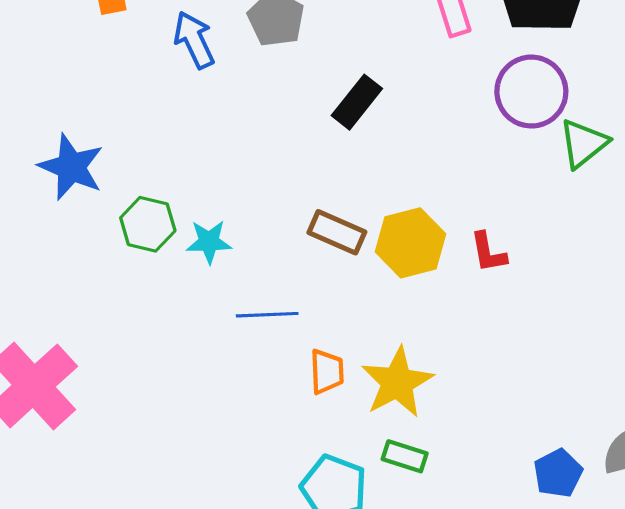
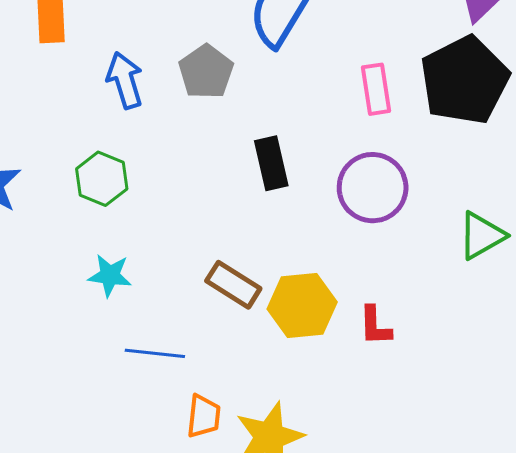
purple circle: (531, 92) -> (373, 188), moved
black rectangle: (357, 102) -> (271, 163), turned -60
green hexagon: (148, 224) -> (102, 179), moved

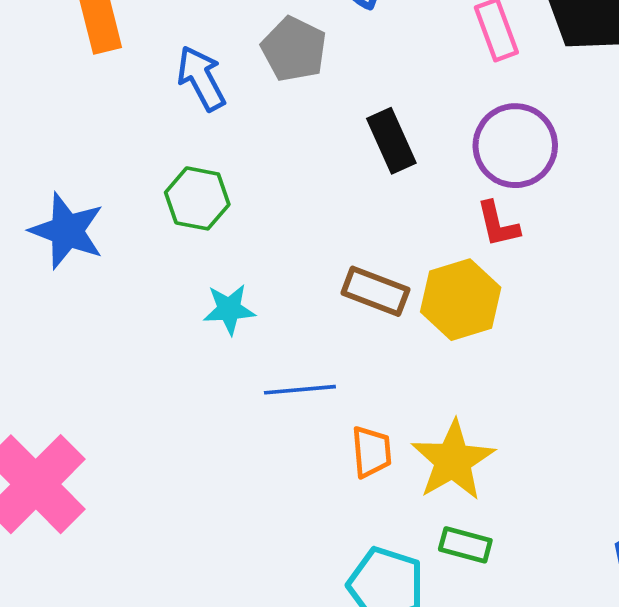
red L-shape: (375, 326) -> (498, 224), moved

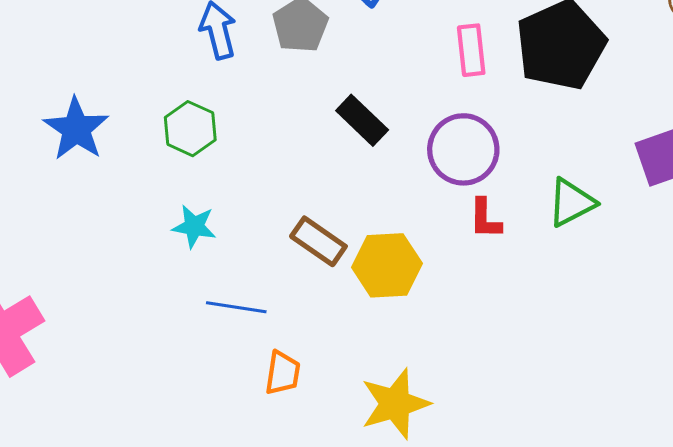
black rectangle: (391, 141) -> (362, 120), turned -36
red L-shape: (498, 224) -> (485, 219), moved
yellow star: (453, 460) -> (395, 404), moved

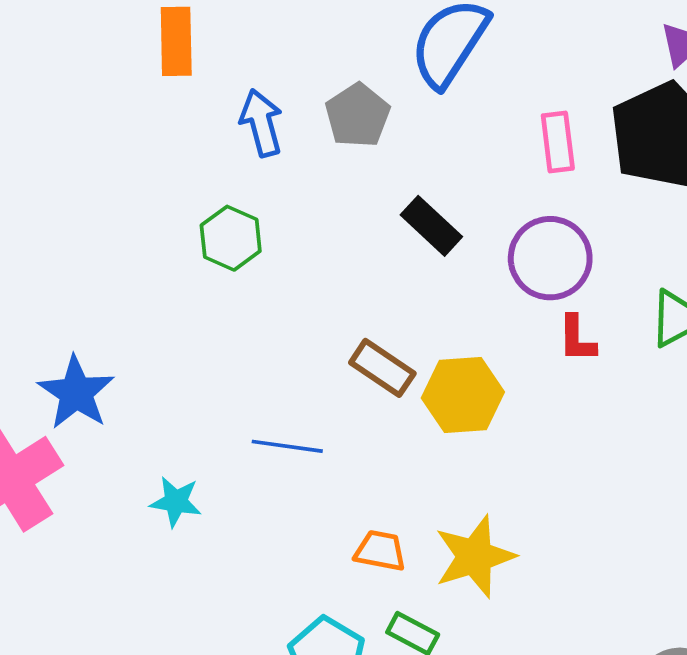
blue star: (76, 129) -> (76, 393), moved
cyan star: (194, 226) -> (176, 502), moved
orange trapezoid: (283, 373) -> (380, 551), moved, turned -87

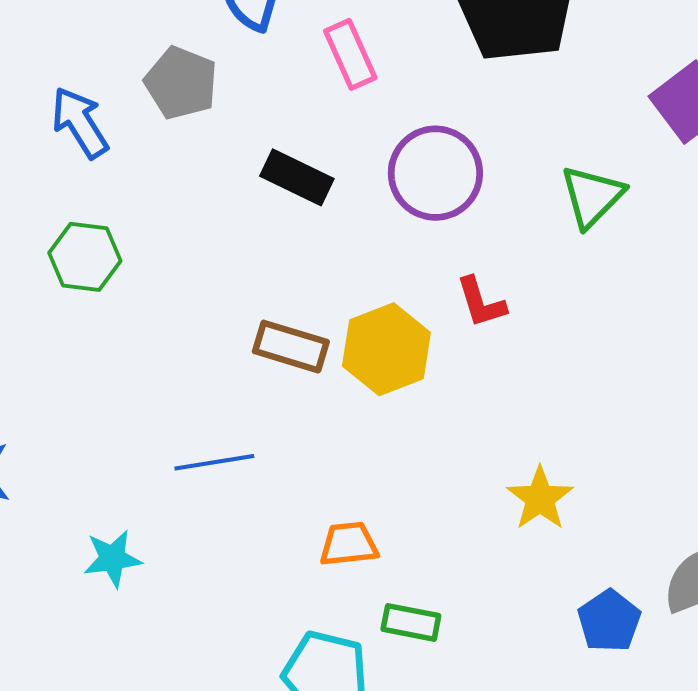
pink rectangle: (558, 142) -> (350, 54), moved
red L-shape: (577, 339) -> (481, 302), moved
yellow star: (475, 557) -> (540, 498), moved, size x0.7

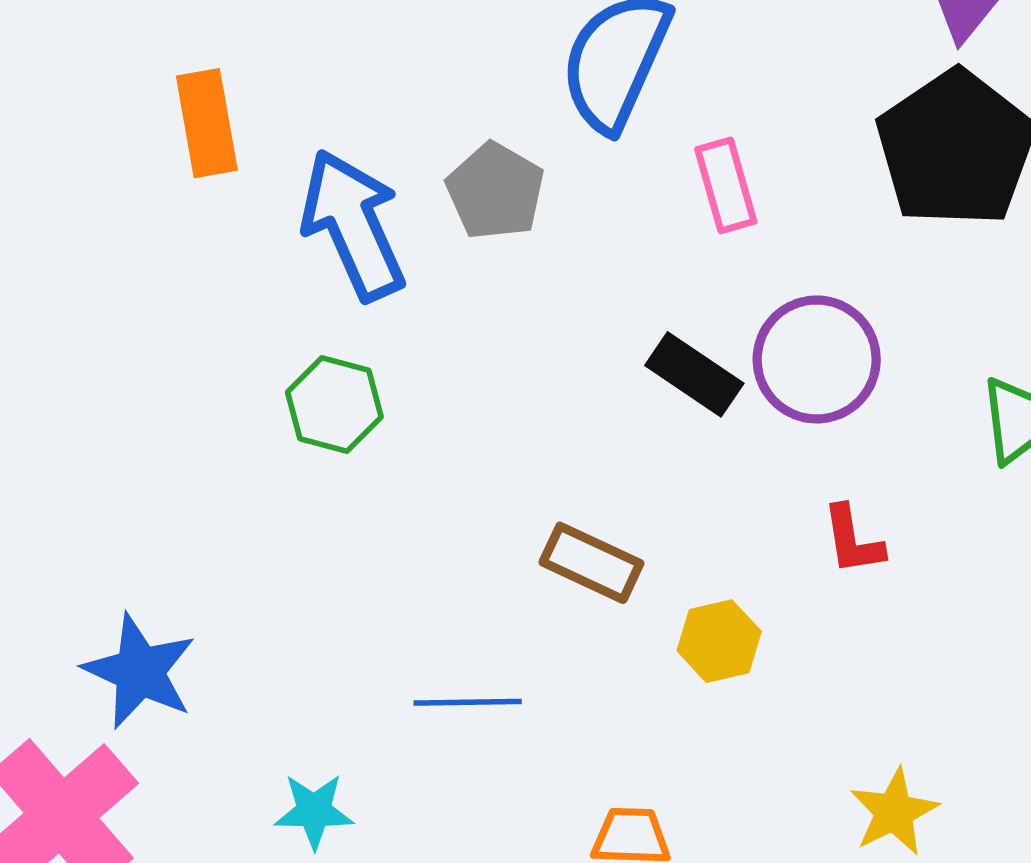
blue arrow: (80, 123) -> (353, 225), size x1.5
black rectangle: (297, 177) -> (694, 374), moved
yellow hexagon: (386, 349) -> (719, 641), moved, size x0.7

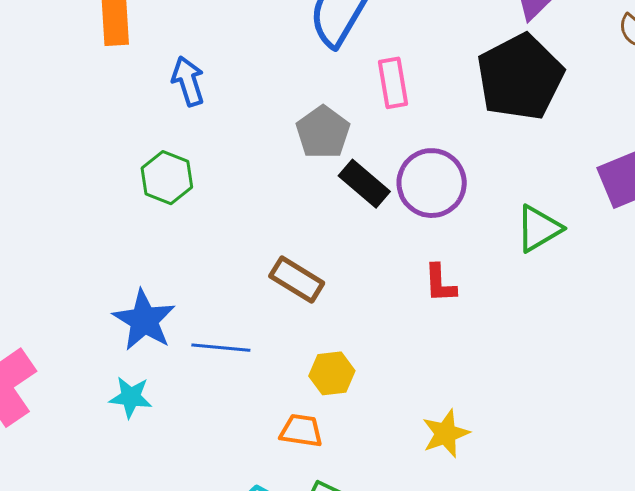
gray pentagon: (495, 191) -> (323, 132), moved
blue arrow: (353, 225) -> (188, 81), size x0.6
yellow hexagon: (719, 641) -> (332, 373), moved
blue star: (140, 671) -> (144, 320), moved

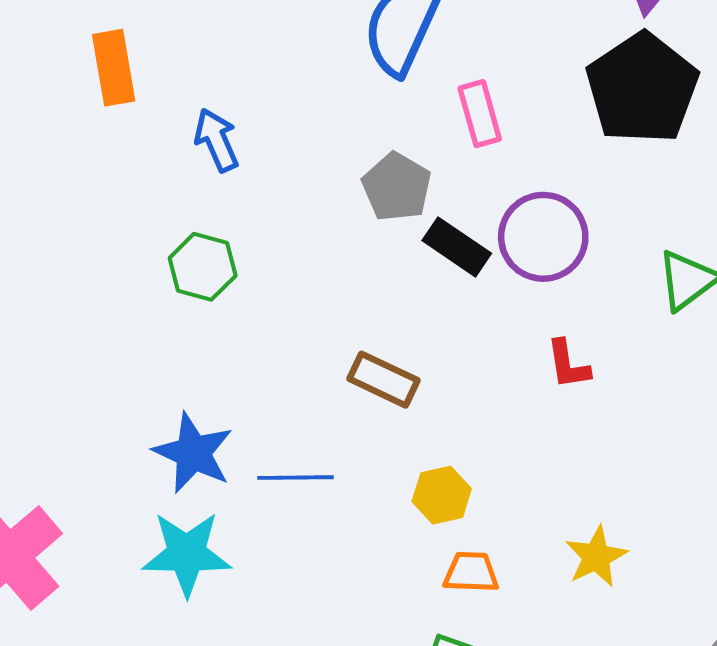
cyan star: (131, 397) -> (187, 554), size x1.6
orange trapezoid: (301, 431) -> (471, 572), moved

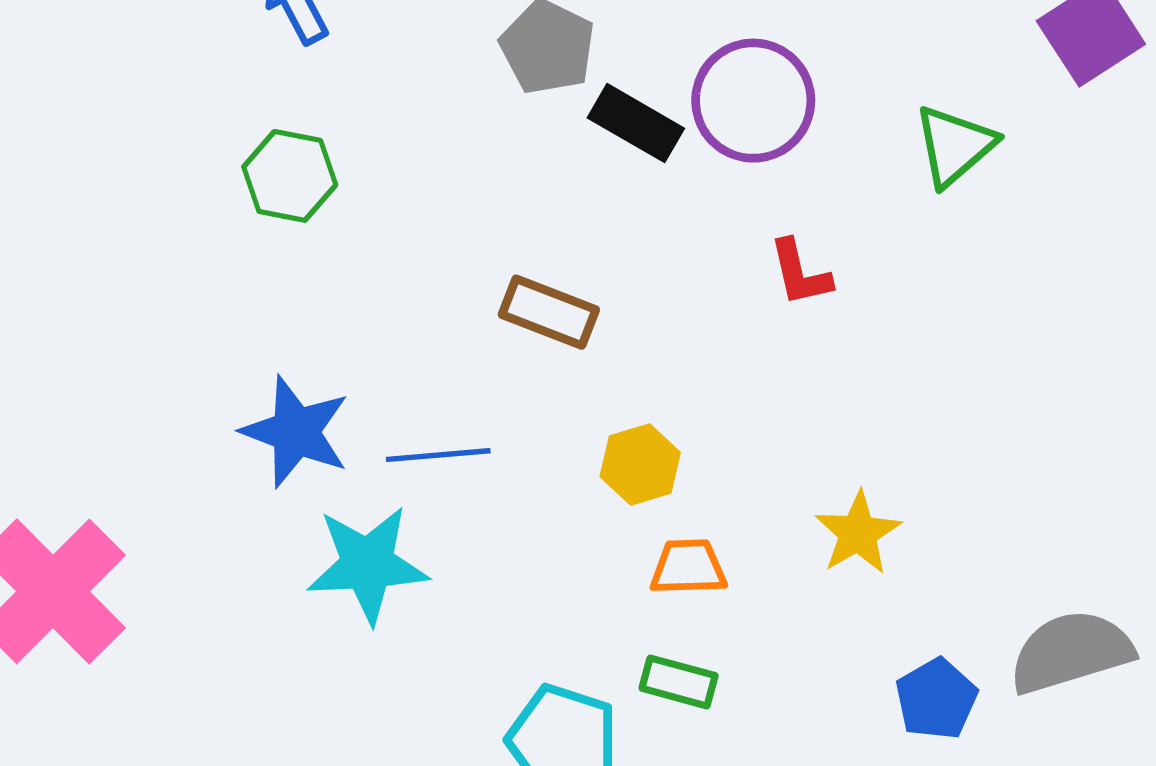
cyan star: (187, 554) -> (368, 564), moved

